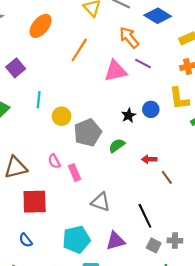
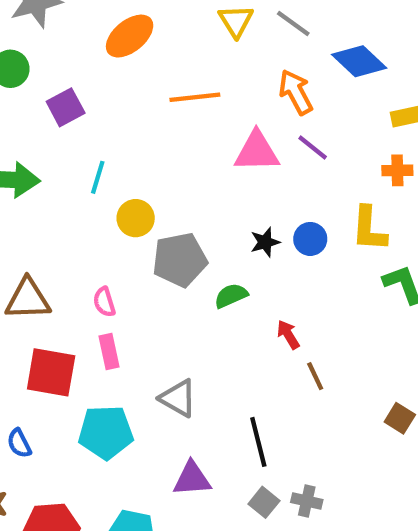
orange line: (79, 50) -> (195, 97), turned 40
red arrow: (149, 159) -> (288, 335), turned 48
pink rectangle: (75, 173) -> (109, 352), moved
cyan pentagon: (76, 240) -> (106, 432), moved

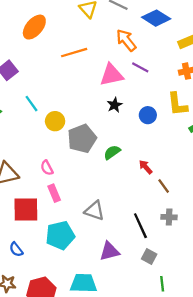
cyan line: (98, 177) -> (31, 104), turned -42
black star: (265, 242) -> (115, 105), moved
gray cross: (307, 501) -> (169, 217), moved

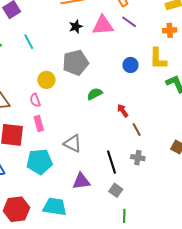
black star: (115, 105) -> (76, 27), moved
yellow circle: (55, 121) -> (46, 80), moved
gray pentagon: (82, 139) -> (76, 63), moved

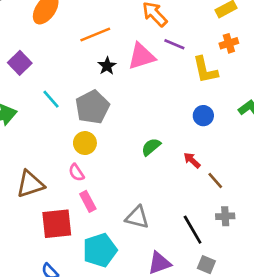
yellow L-shape: (158, 59) -> (205, 70), moved
gray pentagon: (76, 63) -> (92, 107), moved
blue circle: (130, 65) -> (203, 116), moved

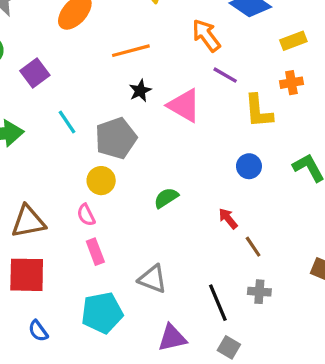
pink triangle: (142, 56) -> (184, 105), moved, turned 40
green semicircle: (151, 147) -> (166, 198), moved
red square: (57, 224) -> (27, 275), moved

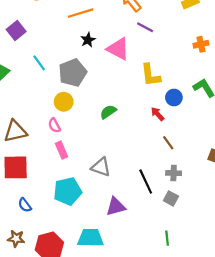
orange cross: (291, 83) -> (201, 44), moved
yellow L-shape: (259, 111) -> (151, 75), moved
blue circle: (249, 166) -> (174, 98), moved
red arrow: (228, 218) -> (158, 114), moved
gray square: (229, 347) -> (171, 198), moved

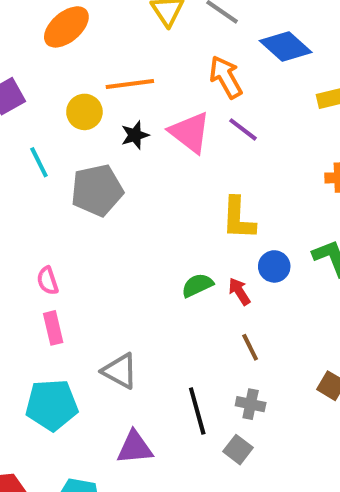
pink triangle: (118, 49) -> (190, 132), moved
yellow circle: (64, 102) -> (84, 112), moved
green semicircle: (108, 112) -> (197, 285), moved

